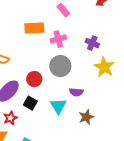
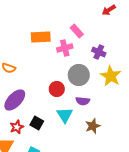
pink rectangle: (63, 10) -> (77, 31), moved
gray circle: (60, 66) -> (79, 75), moved
red circle: (34, 79) -> (57, 89), moved
black square: (30, 103) -> (37, 123), moved

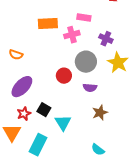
pink rectangle: (77, 31) -> (84, 18), turned -40
cyan triangle: (65, 115) -> (63, 123), moved

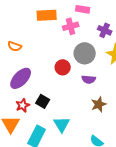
cyan triangle: (63, 123) -> (62, 124), moved

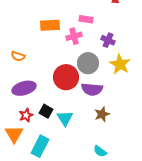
red circle: (63, 67) -> (66, 77), size x1.6
purple ellipse: (21, 78) -> (24, 88), turned 30
purple semicircle: (89, 79) -> (92, 89), size x1.5
cyan triangle: (62, 124) -> (65, 118), moved

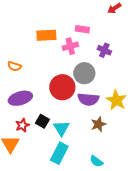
yellow star: (120, 64) -> (116, 100), moved
cyan rectangle: (40, 146) -> (59, 153), moved

